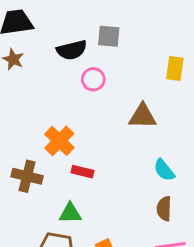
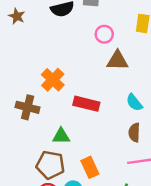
pink circle: (93, 79) -> (104, 34), moved
red rectangle: (82, 172) -> (86, 104), moved, size x1.5

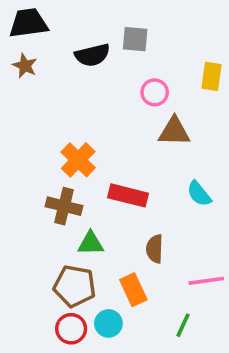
brown cross: (28, 107) -> (64, 206), moved
brown semicircle: (134, 133) -> (155, 249), moved

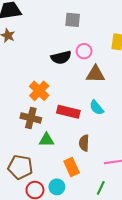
black semicircle: (92, 55) -> (61, 57), moved
cyan semicircle: (199, 194) -> (97, 108), moved
brown pentagon: (75, 286) -> (20, 167), moved

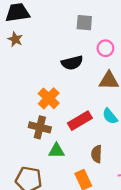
pink circle: (84, 51) -> (105, 48), moved
red rectangle: (68, 112) -> (80, 121), turned -45

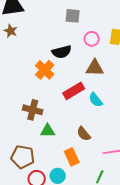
orange cross: (49, 98) -> (45, 70), moved
red rectangle: (80, 121) -> (74, 91), moved
brown semicircle: (97, 154) -> (84, 134), turned -42

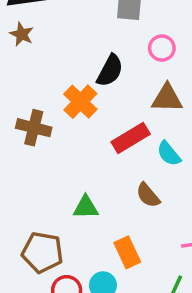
black semicircle: (62, 52) -> (110, 71), turned -48
brown cross: (33, 110) -> (34, 128), moved
brown semicircle: (84, 134) -> (148, 195), moved

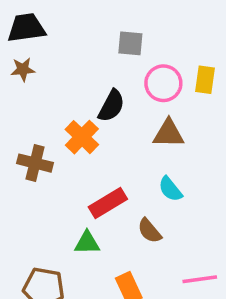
brown star: (22, 34) -> (23, 69), turned -30
pink circle: (162, 48) -> (163, 83), size x1.4
red rectangle: (131, 138) -> (108, 203), moved

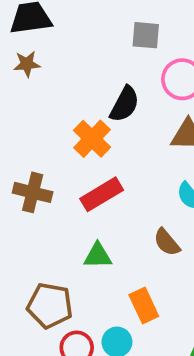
brown cross: (35, 163) -> (33, 192), moved
red rectangle: (108, 203) -> (102, 194), moved

